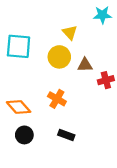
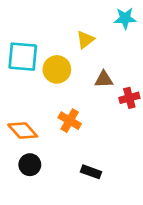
yellow triangle: (70, 32) -> (85, 40), turned 35
yellow circle: (59, 57) -> (57, 69), moved
black rectangle: (66, 135) -> (91, 172), moved

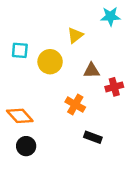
cyan square: (23, 57) -> (20, 50), size x0.6
orange cross: (70, 121) -> (75, 105), moved
black rectangle: (91, 172) -> (93, 137), moved

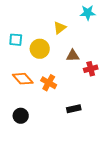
orange cross: (75, 105) -> (49, 83), moved
orange diamond: (20, 116) -> (23, 79), moved
black rectangle: (93, 137) -> (74, 109), turned -32

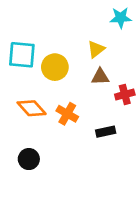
yellow triangle: (60, 28) -> (96, 49), moved
cyan square: (16, 40) -> (22, 55), size x1.5
black rectangle: (74, 109) -> (106, 132), moved

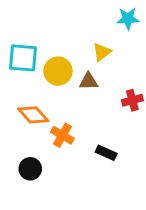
brown triangle: (100, 77) -> (89, 81), moved
orange cross: (67, 114) -> (62, 135), moved
black rectangle: (106, 132) -> (106, 153), moved, turned 36

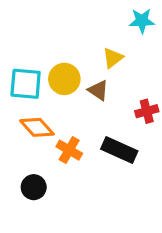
cyan square: (23, 58) -> (26, 84), moved
brown triangle: (89, 81) -> (98, 90), turned 36
black rectangle: (106, 153) -> (119, 150), moved, size x1.5

